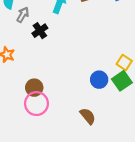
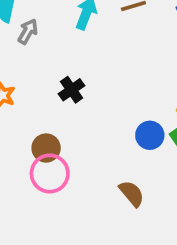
black cross: (40, 31) -> (72, 90), moved

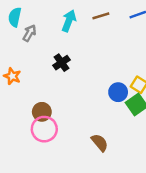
black cross: (72, 90) -> (61, 63), moved
blue circle: (150, 135) -> (118, 92), moved

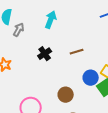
brown line: (101, 16) -> (77, 52), moved
brown circle: (42, 112) -> (66, 95), moved

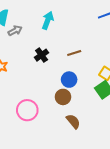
gray arrow: (19, 30) -> (15, 31), turned 32
blue circle: (91, 78) -> (69, 80), moved

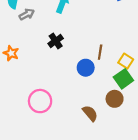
brown line: (74, 53) -> (100, 52), moved, turned -64
brown circle: (63, 97) -> (115, 99), moved

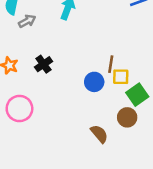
black cross: (56, 41) -> (44, 64), moved
yellow square: (126, 61) -> (121, 77), moved, turned -32
pink circle: (40, 101) -> (19, 109), moved

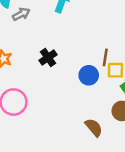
black cross: (44, 64) -> (48, 57), moved

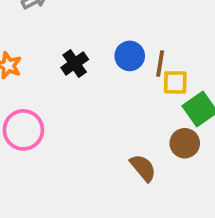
blue circle: (89, 75) -> (130, 56), moved

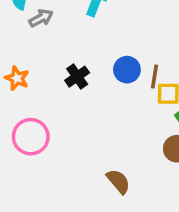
brown semicircle: (143, 168) -> (118, 181), moved

